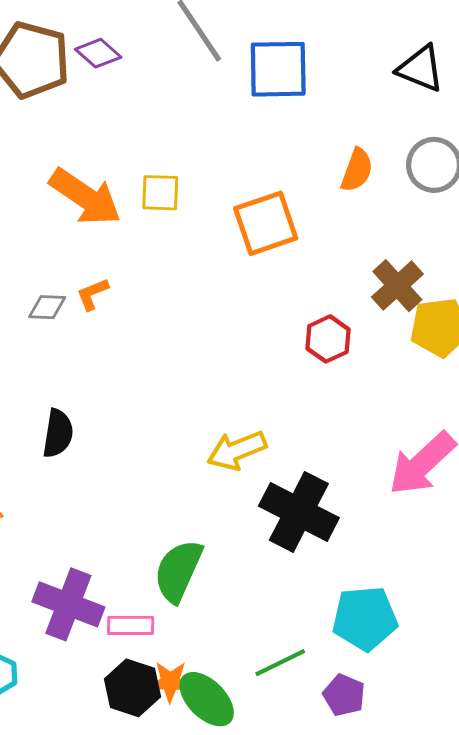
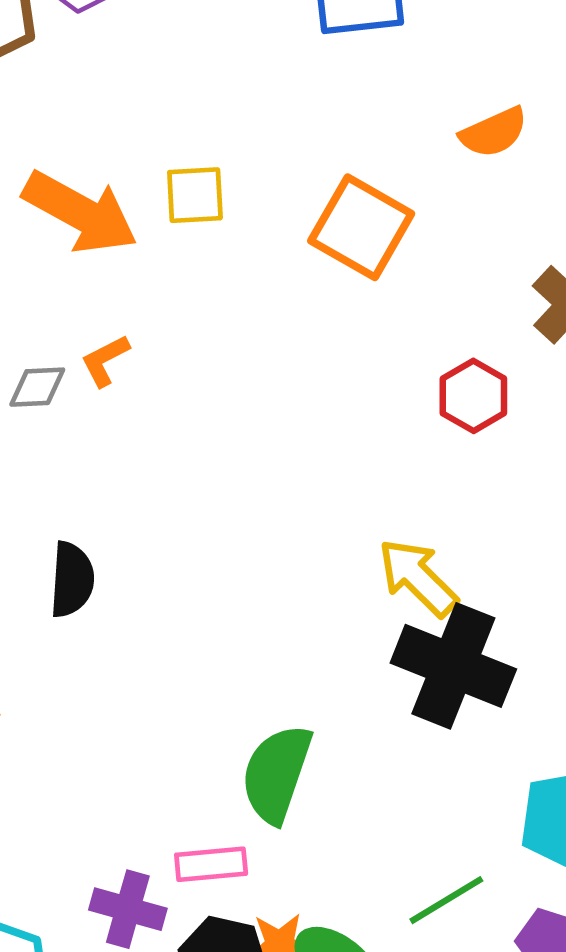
orange semicircle: (357, 170) -> (494, 132), turned 51
orange square: (266, 223) -> (361, 227), turned -36
yellow arrow: (237, 450) -> (418, 578), moved, turned 72
purple cross: (68, 604) -> (128, 909), moved, size x0.7

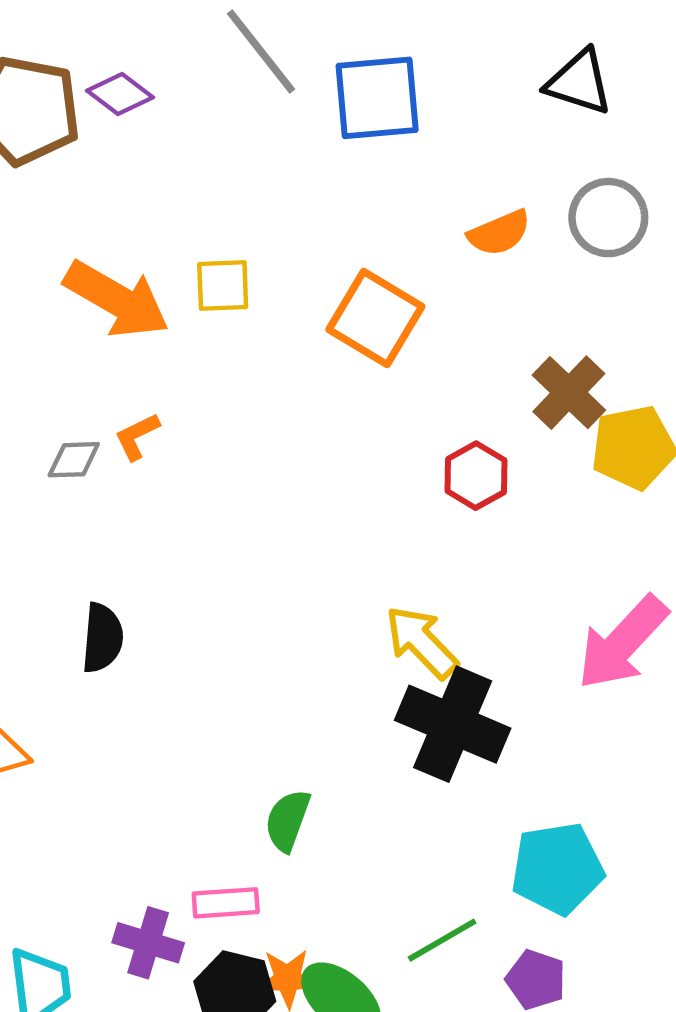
green semicircle: (276, 774) -> (288, 820), size x0.7

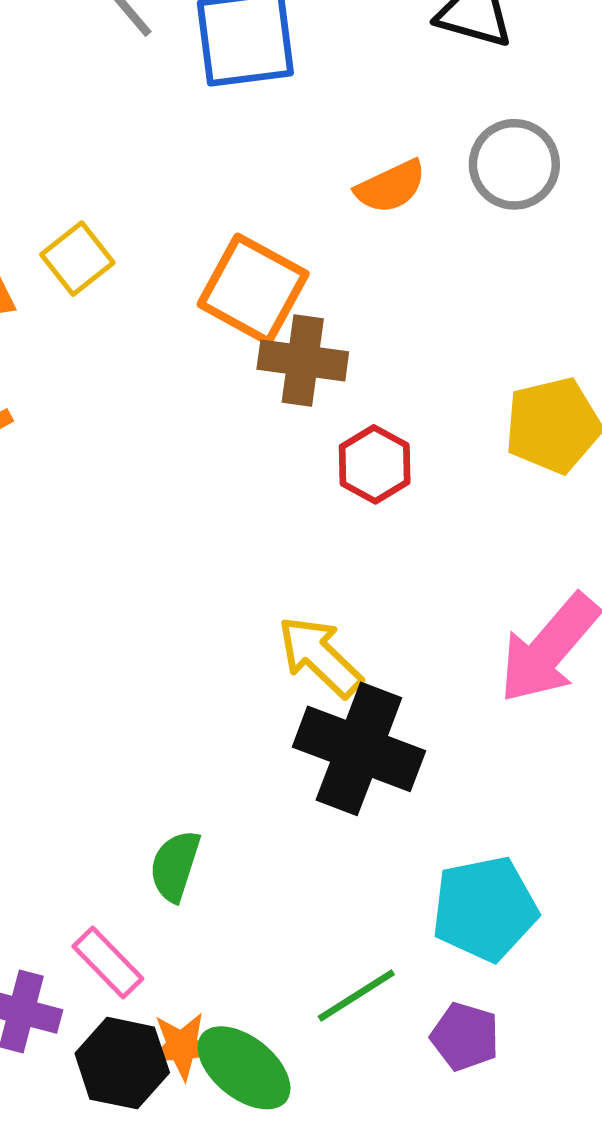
yellow square: (223, 286) -> (77, 259), turned -34
brown cross: (569, 393) -> (303, 360), moved, turned -34
pink rectangle: (226, 903) -> (108, 963), turned 52

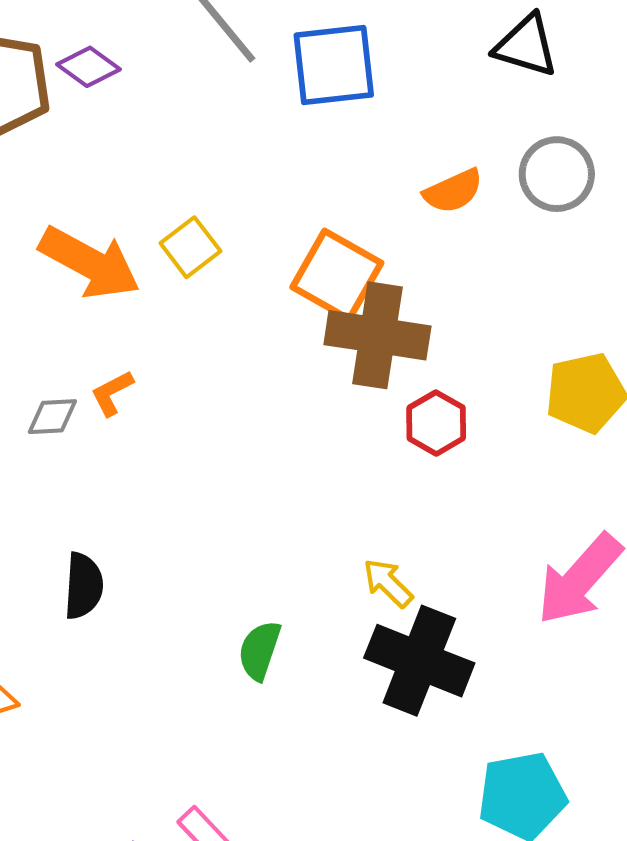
brown cross: (303, 360) -> (377, 335), size x1.4
yellow arrow: (320, 657) -> (388, 583), size x0.7
green semicircle: (175, 866) -> (260, 650), moved

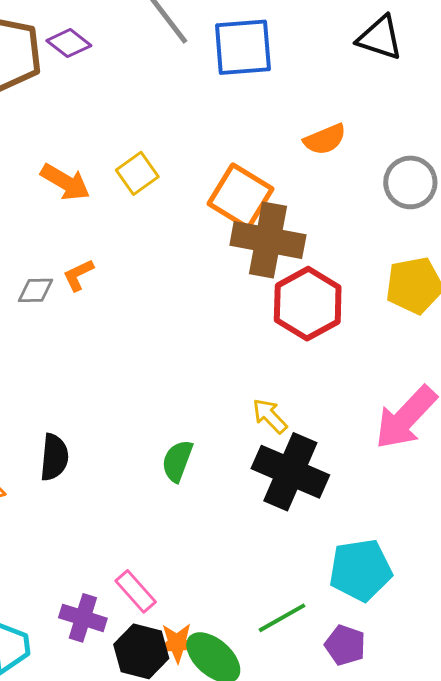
gray circle: (557, 174) -> (410, 182), moved
orange arrow: (90, 263) -> (65, 182), size x0.7
red hexagon: (436, 423) -> (308, 304), size x1.6
black semicircle: (83, 586) -> (54, 457), moved

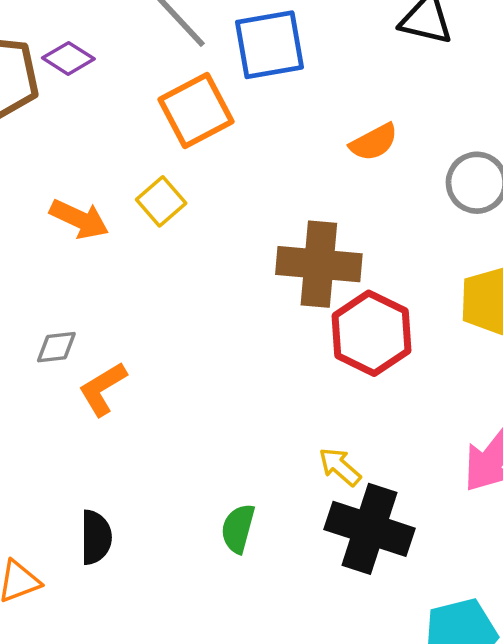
orange square: (241, 196) -> (196, 110), moved, turned 36
orange L-shape: (78, 275) -> (103, 389), moved, size x1.4

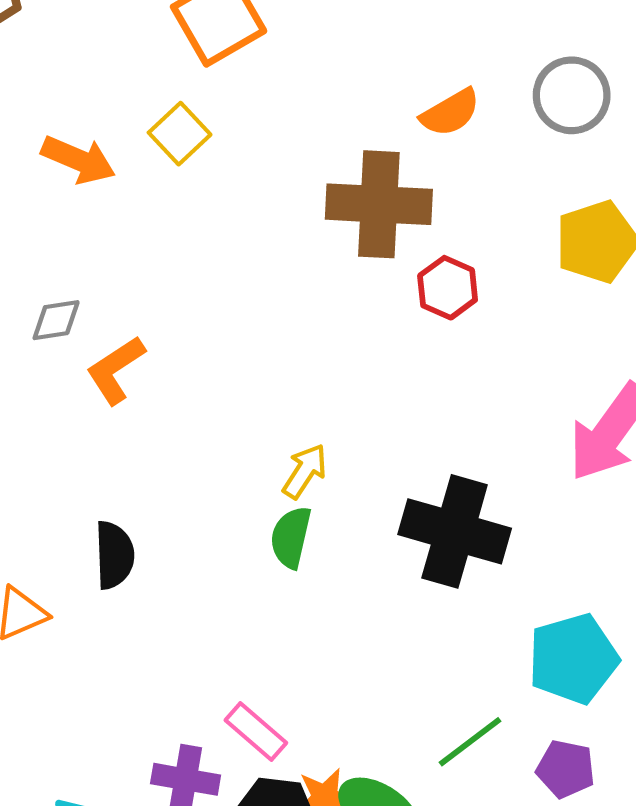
orange semicircle: (374, 142) -> (450, 113), moved
red hexagon: (371, 333) -> (448, 288), size x0.6
yellow arrow: (340, 467) -> (305, 471), moved, turned 84

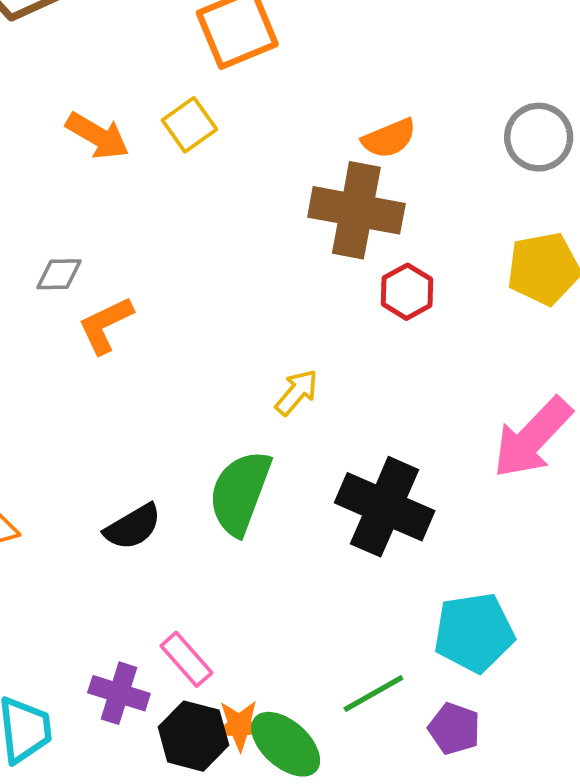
orange semicircle: (450, 113) -> (389, 138), moved
yellow arrow: (305, 471) -> (297, 392), moved
green semicircle: (291, 537) -> (240, 493), size x1.6
black semicircle: (114, 555) -> (133, 527), moved, turned 54

